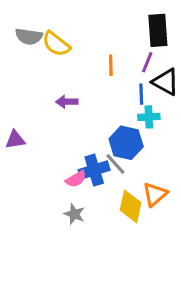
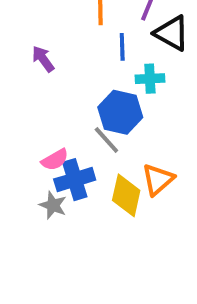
blue line: (141, 94) -> (122, 47), moved
purple arrow: (67, 102) -> (43, 59), turned 55
blue cross: (94, 170) -> (75, 180), moved

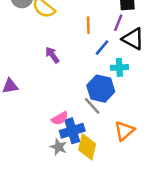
blue line: (122, 47) -> (102, 48), turned 42
yellow diamond: (126, 195) -> (87, 147), moved

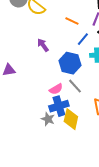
orange line: (88, 25) -> (72, 21), turned -64
blue hexagon: (101, 89) -> (70, 63), moved
pink semicircle: (60, 118) -> (56, 89), moved

